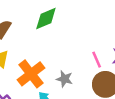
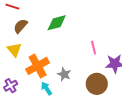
pink line: (97, 60) -> (94, 48), moved

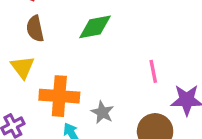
brown semicircle: (20, 26) -> (35, 29), turned -56
orange cross: (38, 66) -> (59, 96), turned 30

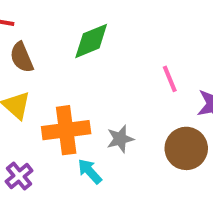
gray star: (102, 112) -> (120, 139), turned -30

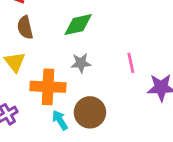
gray star: (120, 139) -> (81, 63), moved
brown circle: (186, 148) -> (90, 112), moved

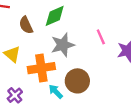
brown semicircle: (25, 27) -> (26, 25), moved
gray star: (81, 63) -> (63, 45), size x1.5

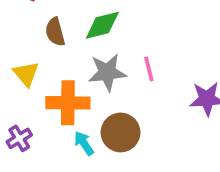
pink line: (101, 37) -> (149, 69), moved

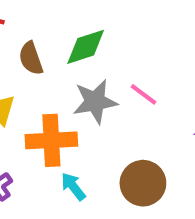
pink line: (149, 69) -> (144, 94), turned -35
brown circle: (121, 132) -> (143, 183), moved

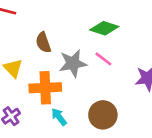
green diamond: (86, 47) -> (104, 28), moved, turned 36
brown semicircle: (31, 58) -> (43, 42), moved

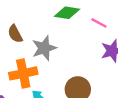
pink line: (103, 59) -> (99, 23), moved

